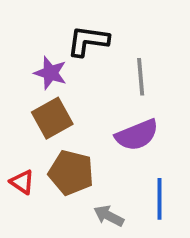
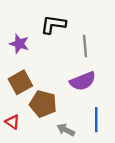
purple star: (50, 73) -> (19, 44), moved
brown square: (52, 118) -> (20, 82), moved
red triangle: (22, 182) -> (12, 122), moved

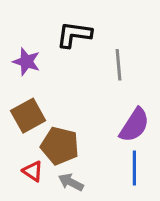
purple semicircle: (83, 81) -> (134, 125), moved, turned -35
red triangle: (12, 122) -> (33, 171), moved
gray arrow: (66, 130) -> (71, 182), moved

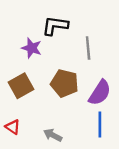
purple star: (26, 62) -> (32, 48), moved
brown pentagon: (60, 146) -> (65, 83), moved
red triangle: (33, 171) -> (13, 127), moved

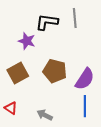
gray line: (88, 48) -> (75, 18), moved

